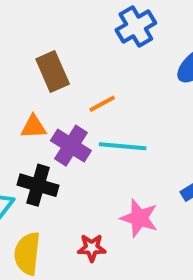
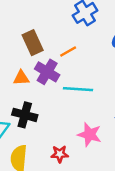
orange line: (102, 104) -> (68, 51), moved
purple cross: (71, 146) -> (47, 72), moved

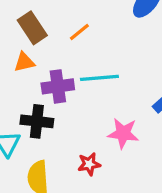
purple cross: (47, 72) -> (58, 86), moved, turned -30
orange triangle: (21, 78) -> (24, 62), moved

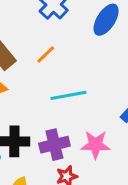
purple cross: (58, 86) -> (54, 145), moved

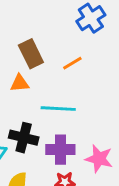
cyan line: (68, 95) -> (58, 109), moved

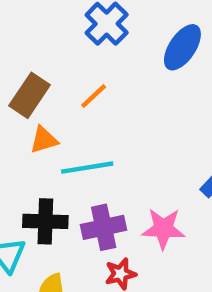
brown rectangle: (31, 54) -> (29, 95), turned 72
orange triangle: (20, 83) -> (44, 140), moved

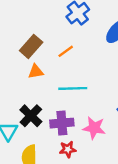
cyan line: (87, 168) -> (73, 88), moved
black cross: (45, 221) -> (31, 116), turned 35

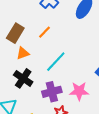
cyan line: (73, 88) -> (56, 62), turned -35
black cross: (31, 116) -> (23, 78), moved

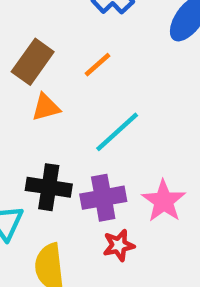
black cross: (23, 78) -> (49, 187), moved, turned -30
pink star: (79, 91) -> (164, 201), turned 30

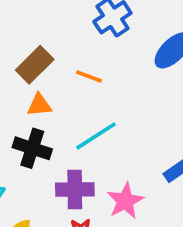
orange line: (98, 65) -> (89, 76), turned 52
black cross: (49, 187) -> (32, 148), moved

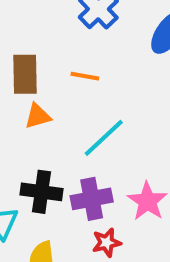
brown rectangle: (35, 65) -> (25, 74), turned -36
black cross: (32, 148) -> (41, 192), moved

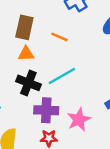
black cross: (41, 192) -> (28, 83), moved

